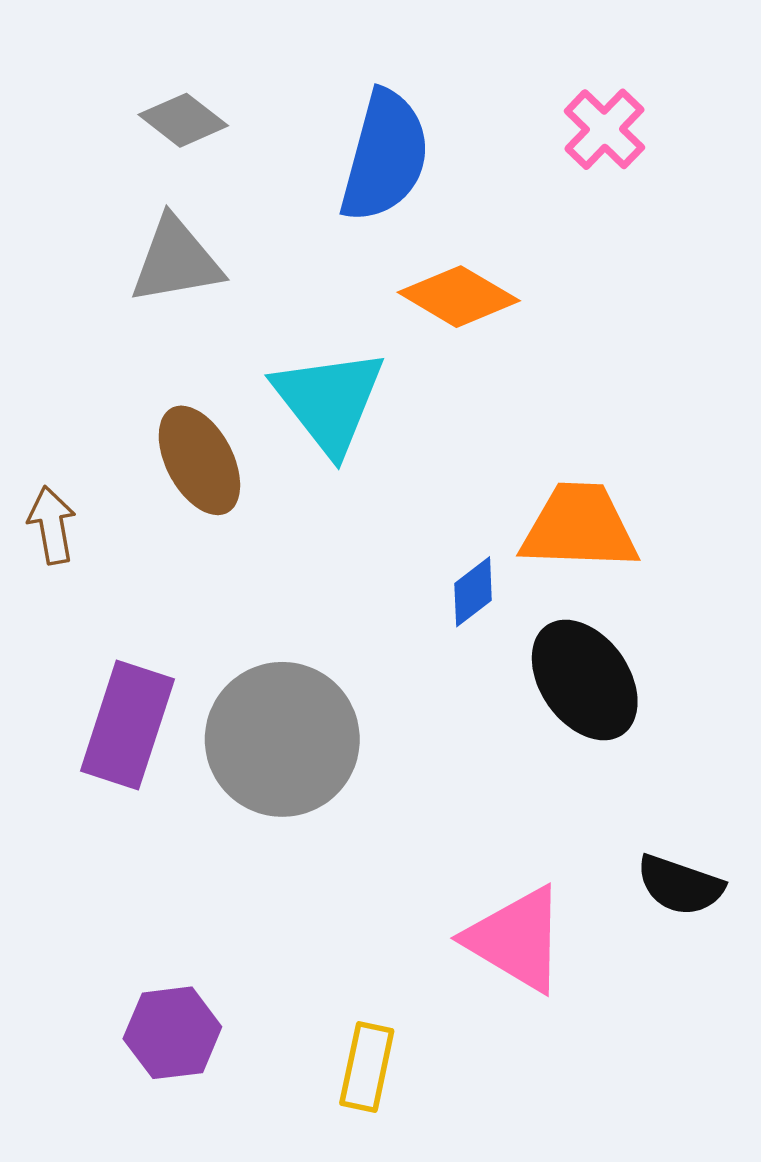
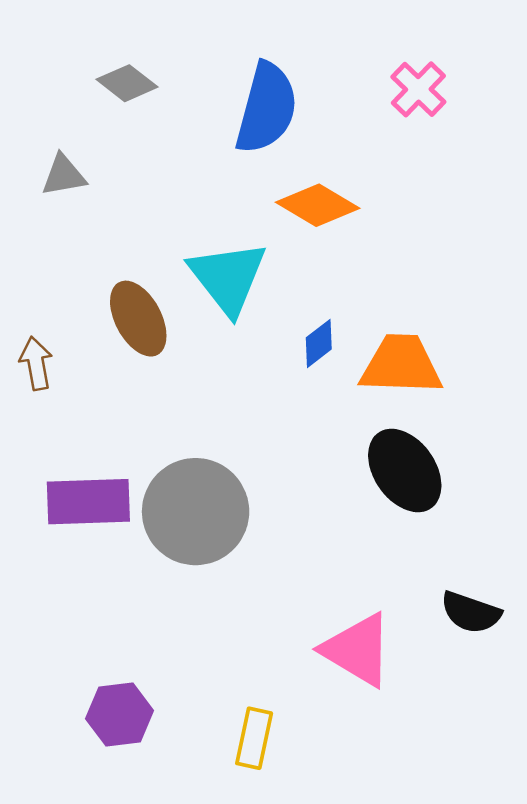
gray triangle: (176, 261) -> (64, 175), moved, size x0.7
blue diamond: (473, 592) -> (319, 343), moved
purple rectangle: (127, 725) -> (88, 502), turned 70

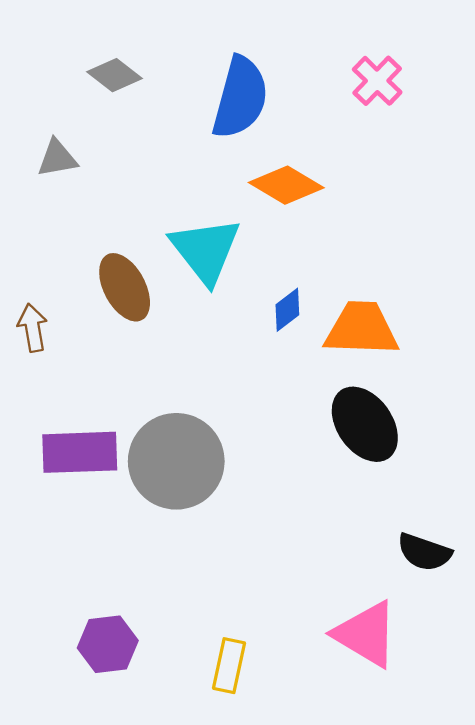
pink triangle: (357, 650) -> (366, 634), moved

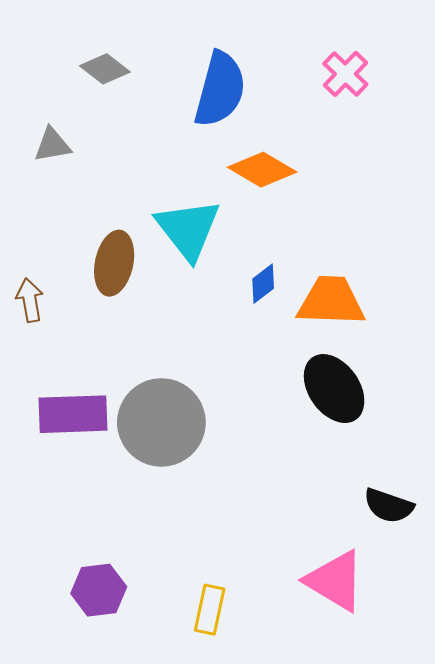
brown ellipse: (125, 287) -> (114, 263), turned 40

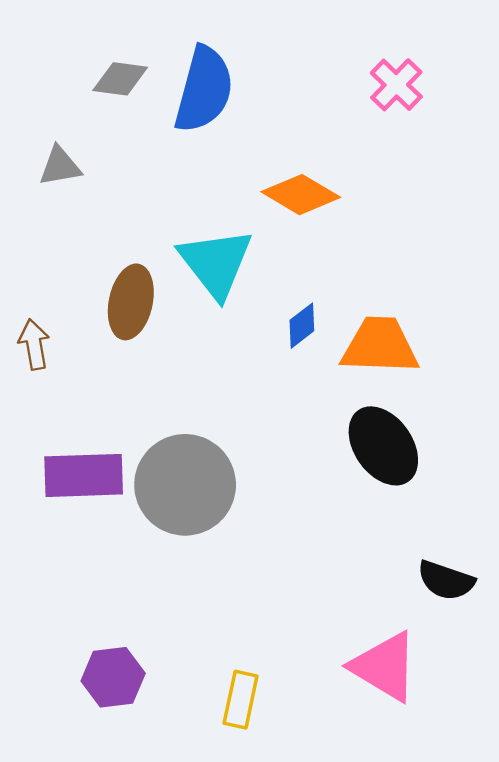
gray diamond: (105, 69) -> (120, 79), turned -30
blue semicircle: (220, 89) -> (204, 90), moved

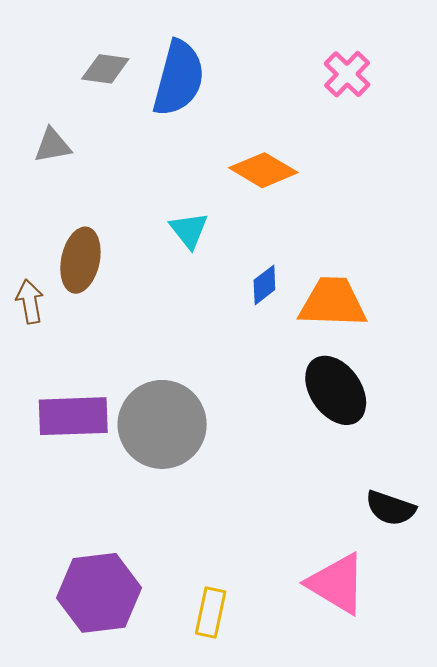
cyan triangle: (216, 263) -> (189, 230), size x0.6
brown ellipse: (131, 302) -> (80, 260), moved
purple hexagon: (113, 677) -> (99, 593), size x1.5

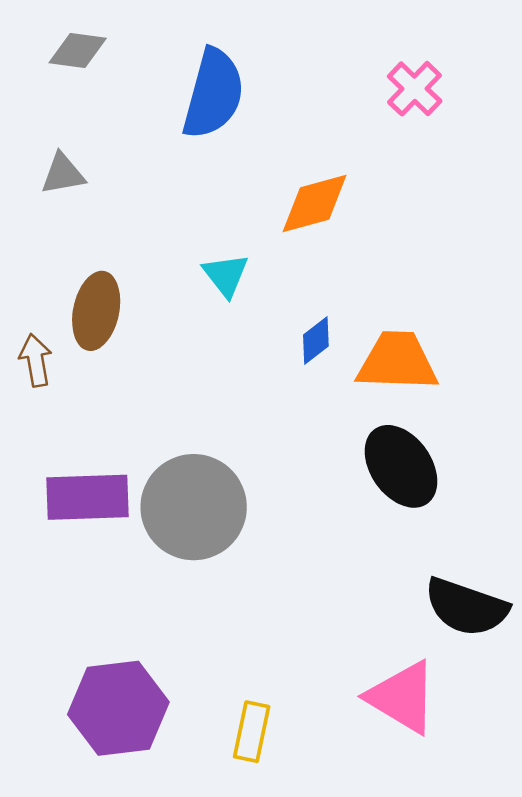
gray diamond: (105, 69) -> (78, 50), moved
orange diamond: (263, 170) -> (315, 204), turned -46
black semicircle: (390, 508) -> (466, 607), size x1.4

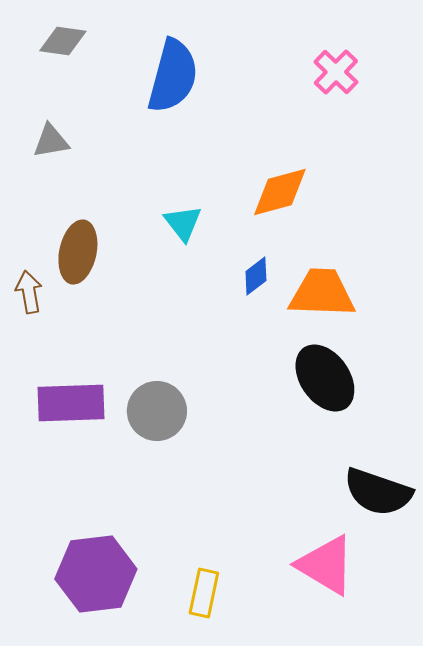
orange diamond: (315, 204) -> (280, 192), moved
gray circle: (194, 507) -> (157, 411), size x0.7

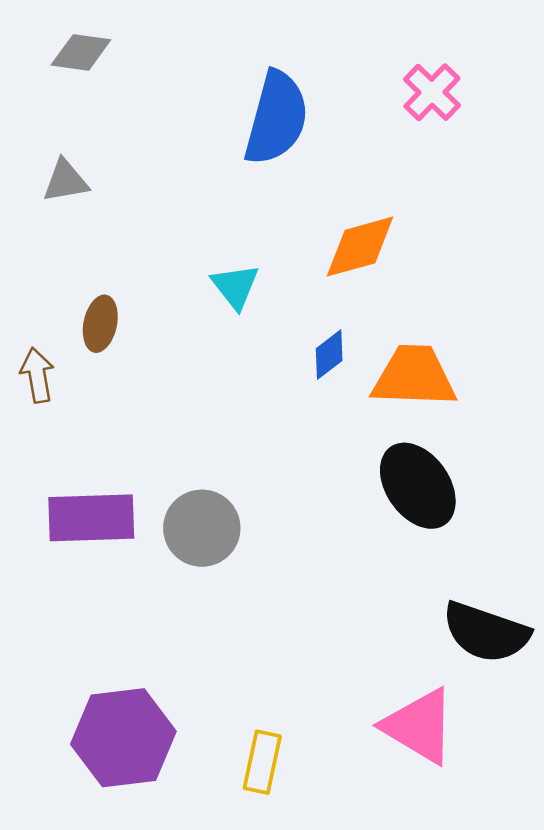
blue semicircle: (173, 76) -> (276, 118), moved
brown ellipse: (78, 252) -> (100, 324), size x0.7

